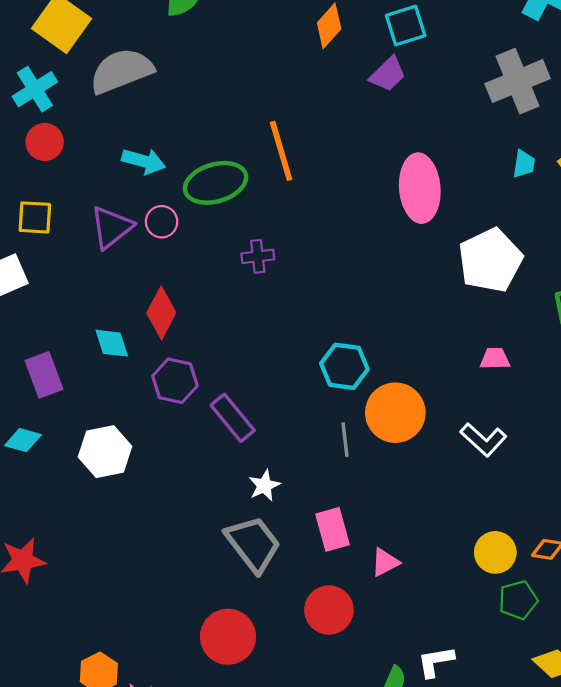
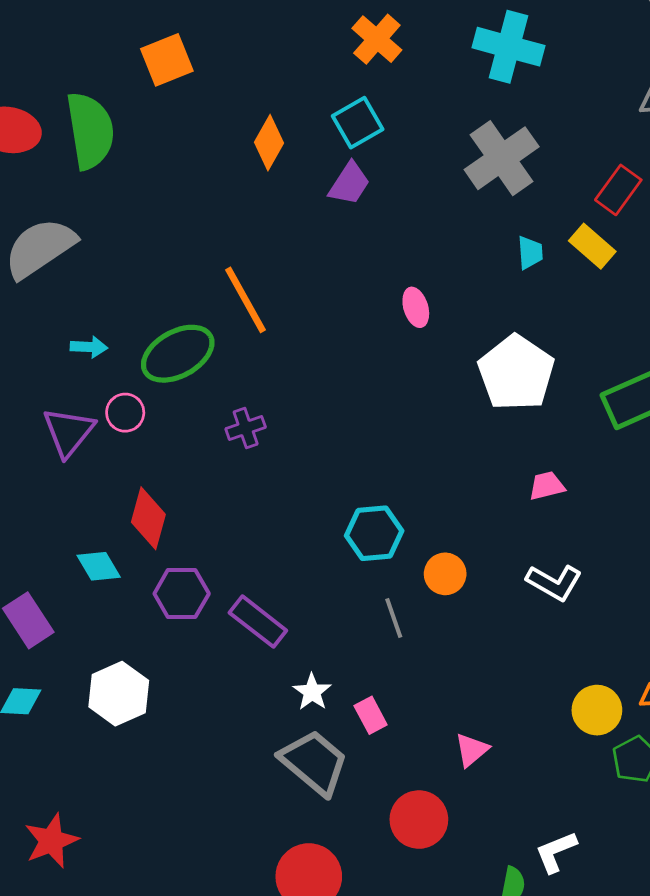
cyan arrow: (144, 161) -> (89, 347), size x0.7
pink ellipse: (420, 188) -> (416, 307), size x0.5
orange circle: (395, 413) -> (445, 574), size x0.6
pink rectangle: (332, 529) -> (371, 715), moved, size x0.7

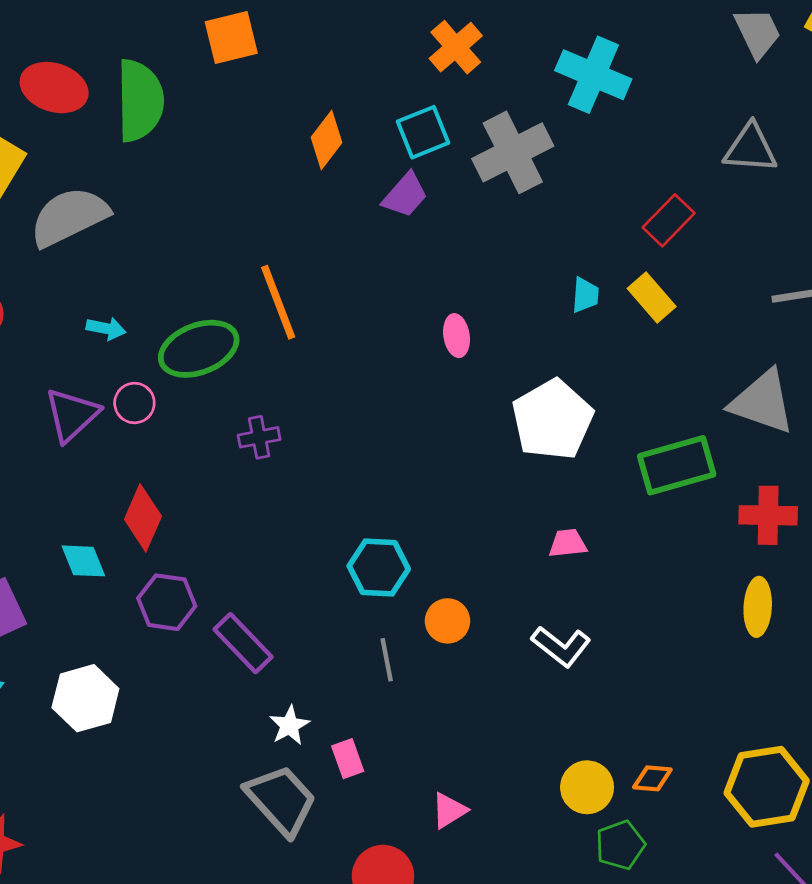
gray cross: (502, 158) -> (513, 152), moved
red rectangle: (618, 190) -> (669, 220), moved

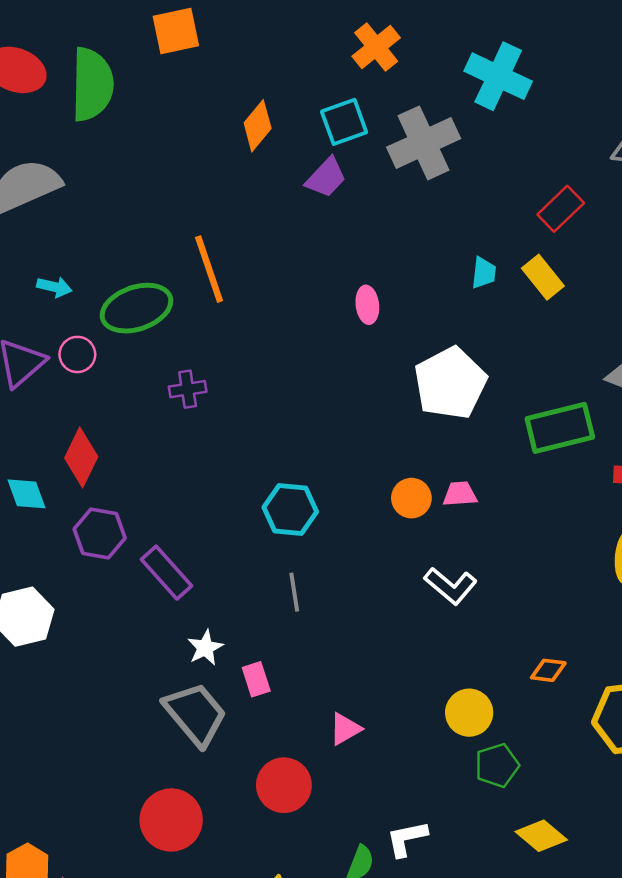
orange circle: (447, 621) -> (411, 498), moved
orange diamond: (652, 778) -> (548, 670), moved

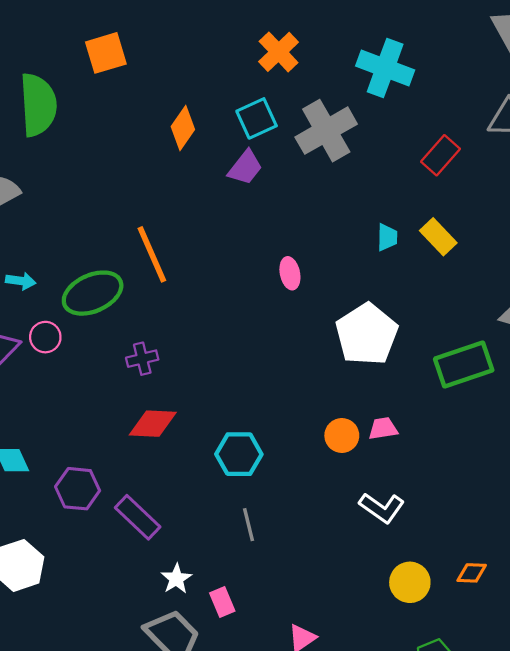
red rectangle: (561, 209) -> (440, 155), moved
red diamond: (81, 457) -> (153, 424), moved, turned 72
yellow circle: (469, 713) -> (410, 582), moved

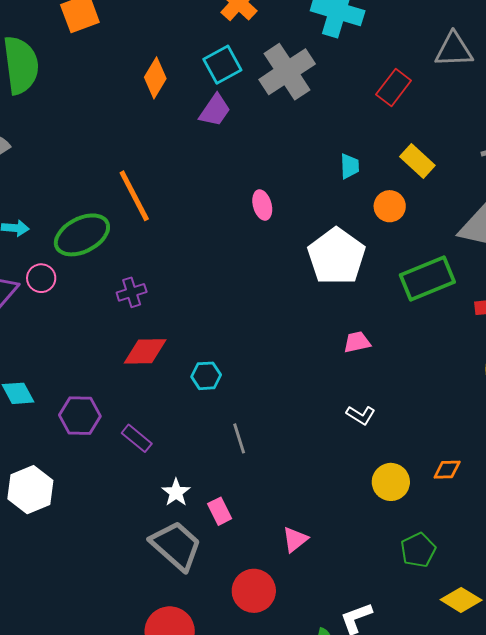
yellow rectangle: (438, 237) -> (417, 161), moved
orange circle: (342, 436) -> (390, 206), moved
cyan hexagon: (239, 454) -> (206, 376), moved, size x0.7
white L-shape: (382, 508) -> (361, 415), size x0.7
purple rectangle: (138, 517) -> (137, 438), size x0.7

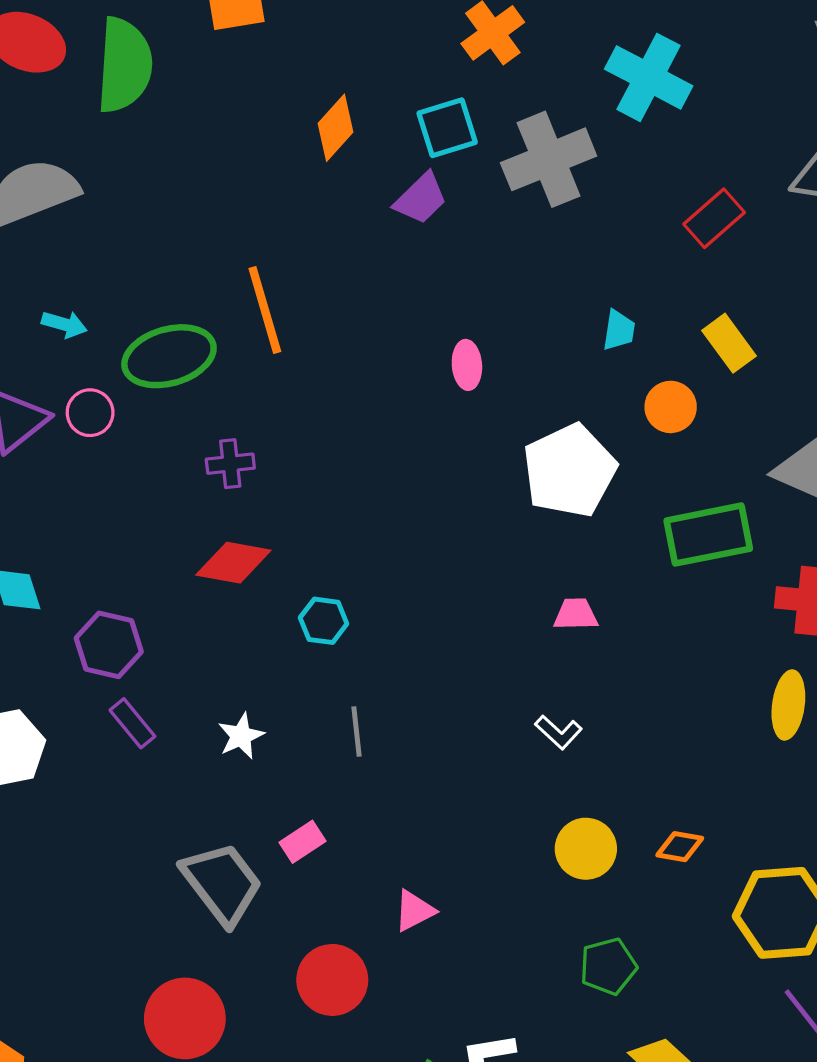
purple rectangle: (137, 438) -> (132, 723), moved
white star: (176, 492) -> (241, 736), moved
pink rectangle: (220, 511) -> (303, 842), turned 72

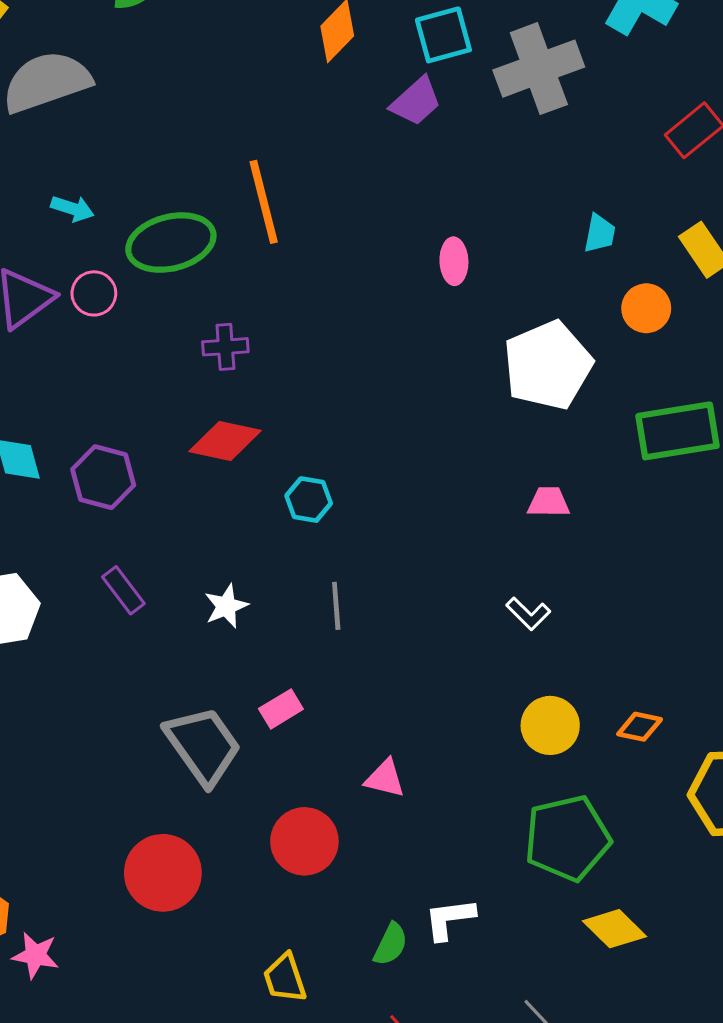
purple hexagon: (109, 645) -> (103, 477), moved
pink triangle: (414, 911) -> (385, 778), turned 39
green pentagon: (608, 966) -> (567, 838), size x1.6

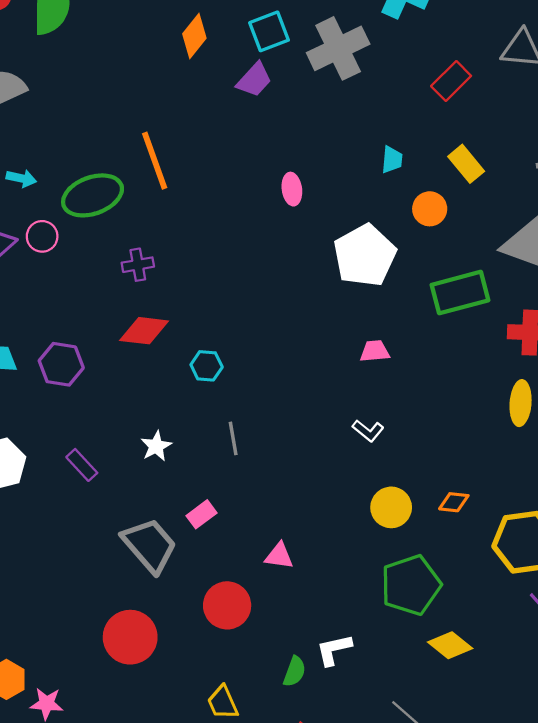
purple rectangle: (123, 590) -> (82, 465), moved

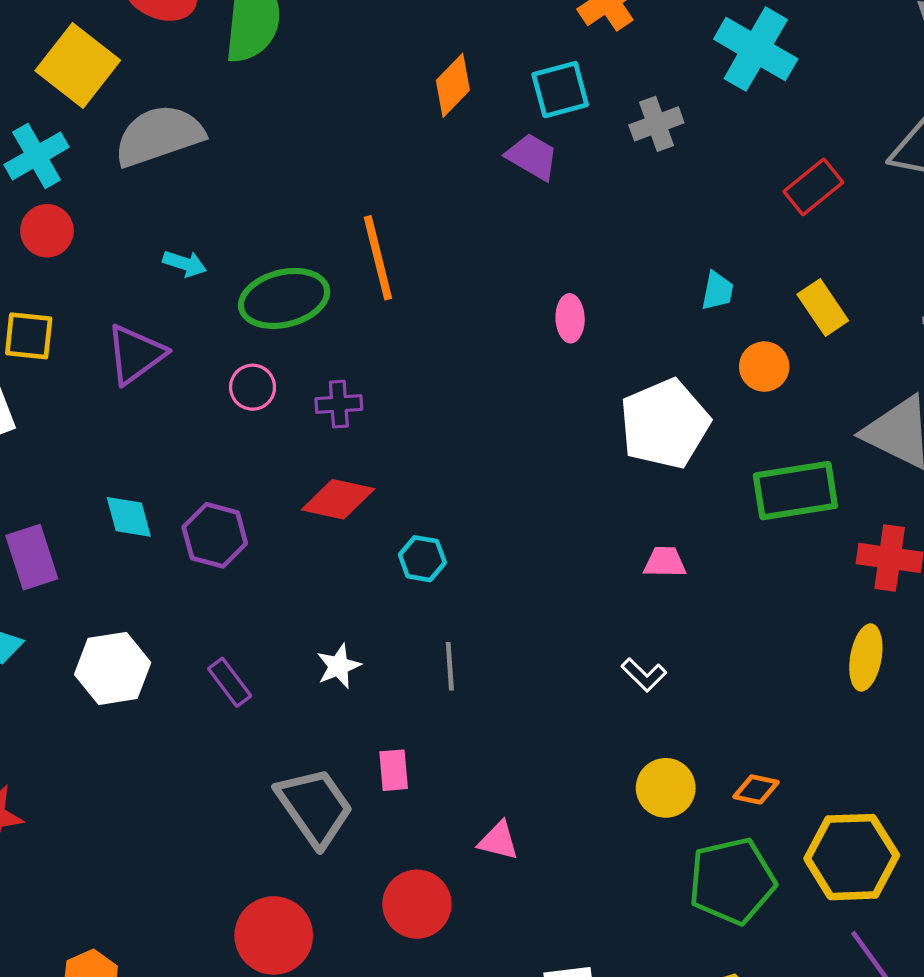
gray cross: (338, 48) -> (656, 124), size x0.6
purple trapezoid: (254, 80) -> (532, 157), turned -108
pink circle: (42, 236) -> (253, 387), moved
pink rectangle: (202, 514) -> (394, 770), turned -64
green pentagon: (411, 585) -> (732, 881), moved

